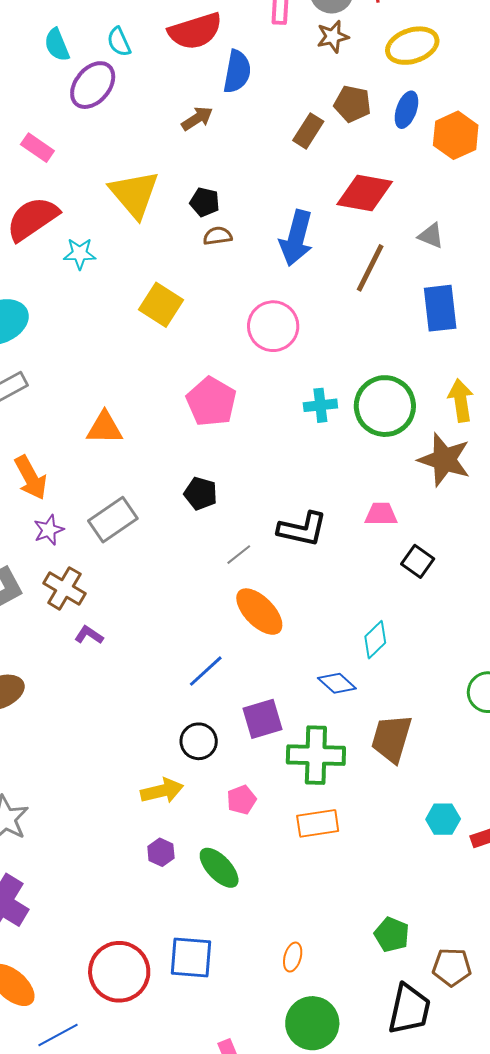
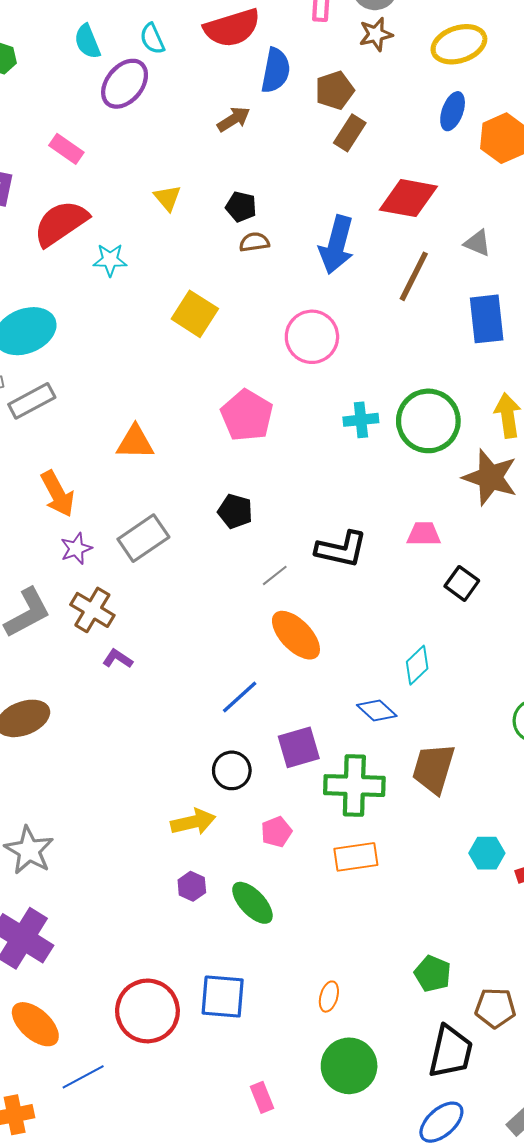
brown pentagon: (352, 104) -> (335, 90), moved, turned -30
yellow triangle: (134, 194) -> (167, 198), size x0.5

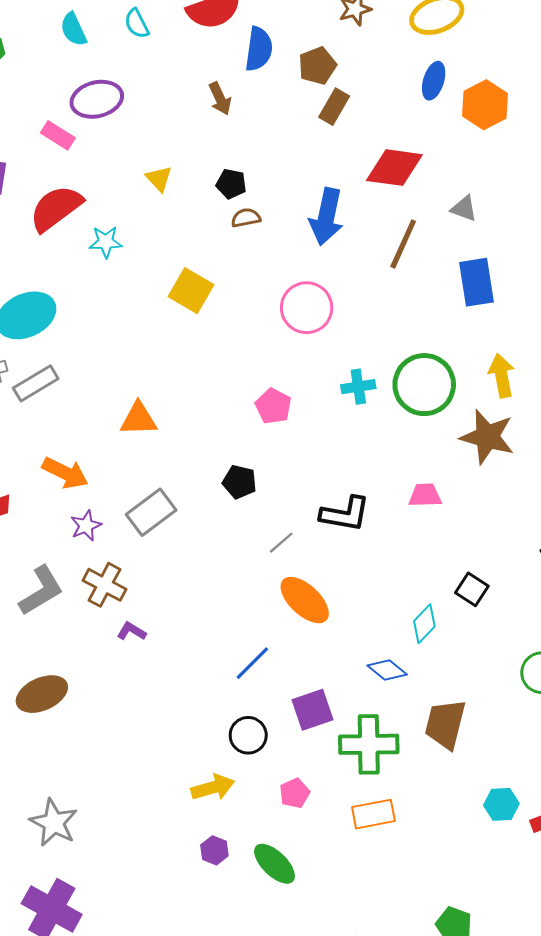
purple ellipse: (125, 84) -> (97, 99), moved, turned 39
brown arrow: (234, 119) -> (220, 99), turned 100
pink pentagon: (247, 415) -> (273, 406), moved, size x0.7
orange arrow: (58, 494) -> (65, 473), turned -33
black square: (462, 583) -> (472, 589), moved

